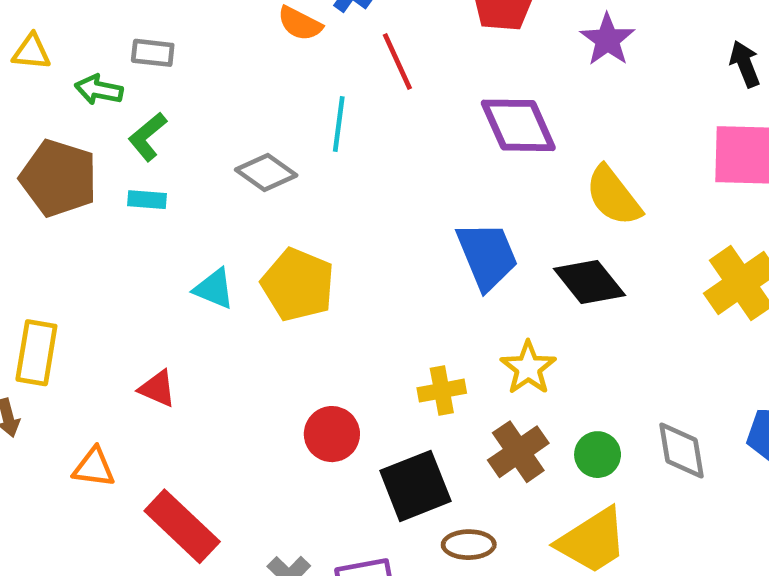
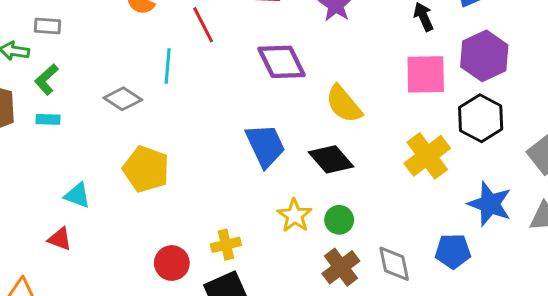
cyan triangle: (214, 289) -> (77, 195), moved
yellow cross: (442, 391) -> (226, 245), moved
brown cross: (518, 452) -> (341, 267), moved
green circle: (598, 455) -> (339, 220), moved

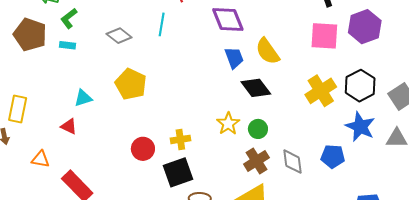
cyan line: (168, 66) -> (162, 24), moved
black hexagon: (481, 118) -> (360, 86), moved
blue trapezoid: (265, 145) -> (234, 58), moved, size x0.7
cyan triangle: (77, 195) -> (83, 98), turned -42

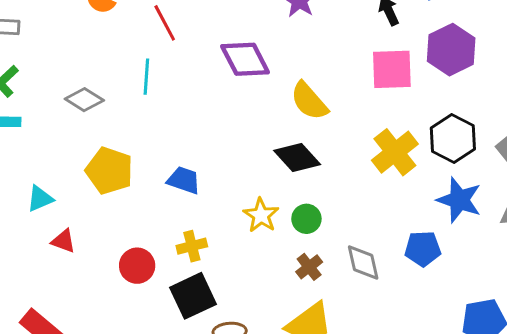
blue trapezoid: (234, 58) -> (184, 180), moved, turned -45
red triangle: (69, 126) -> (63, 241), moved
brown cross: (257, 161) -> (309, 267), size x0.7

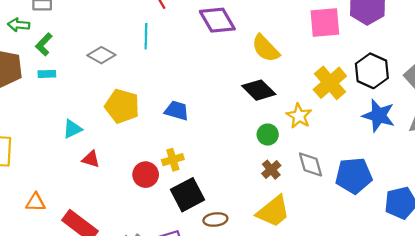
yellow star: (261, 215) -> (299, 116), moved
yellow cross: (192, 246) -> (173, 160), moved
blue pentagon: (423, 249) -> (354, 176), moved, size x1.4

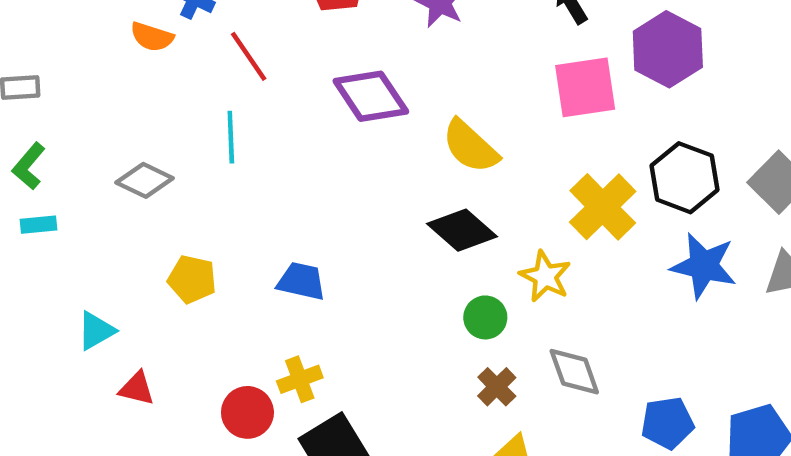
yellow pentagon: (122, 106) -> (192, 279), size x0.7
blue pentagon: (354, 176) -> (667, 423), moved, size x0.7

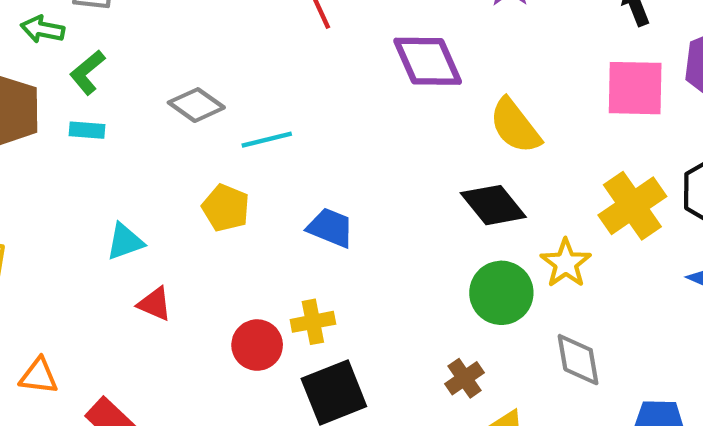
cyan line: (231, 137) -> (267, 140), moved, turned 69
green circle: (485, 317) -> (501, 293), size x1.5
brown cross: (497, 387) -> (465, 378), moved

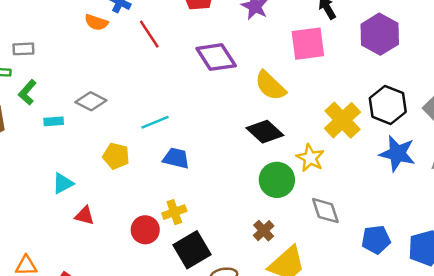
pink square: (635, 88) -> (308, 44), moved
cyan rectangle: (87, 130) -> (54, 121), moved
cyan line: (267, 140) -> (155, 122), moved

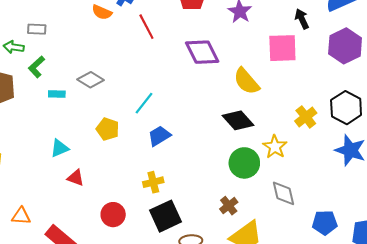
yellow cross: (342, 120) -> (306, 117), size x0.7
cyan line: (155, 122) -> (144, 103), turned -35
blue trapezoid: (176, 158) -> (159, 136), turned -50
red circle: (145, 230) -> (113, 215), moved

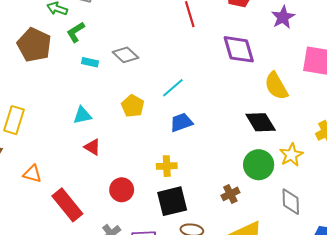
brown cross: (229, 206) -> (230, 194), moved

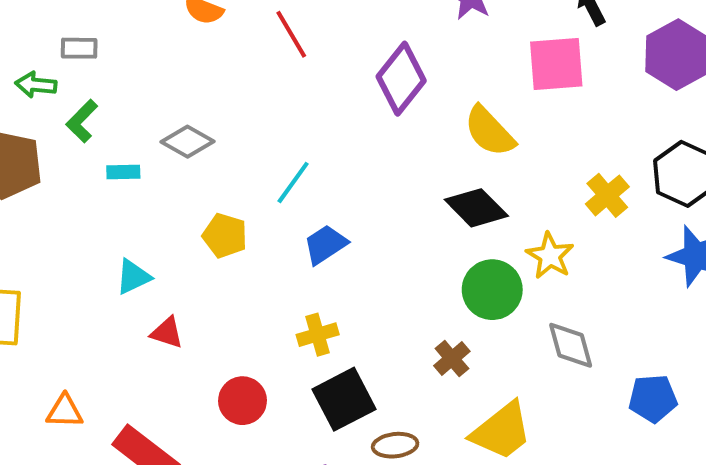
purple diamond: (239, 49) -> (401, 79), turned 68

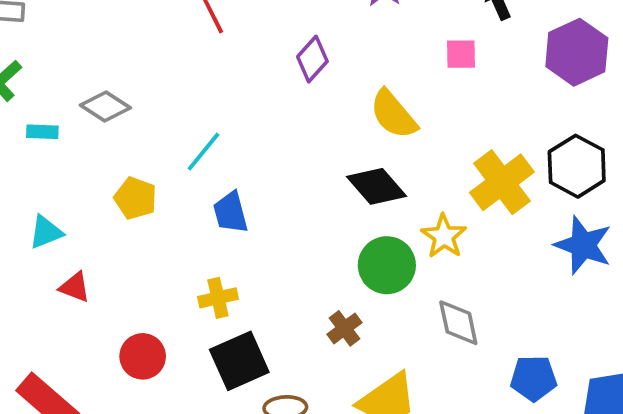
pink square: (556, 64) -> (461, 54), size x0.6
purple diamond: (401, 79) -> (312, 59), size x0.7
yellow cross: (607, 195) -> (502, 182), size x1.5
blue trapezoid: (325, 244) -> (231, 212), turned -75

